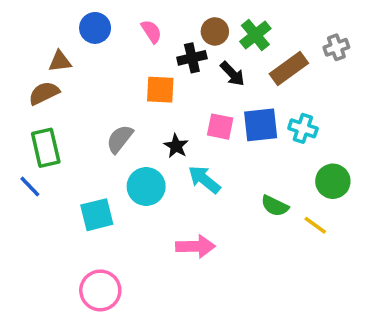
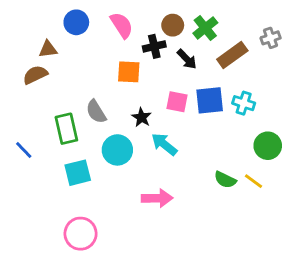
pink semicircle: (151, 31) -> (122, 25), size x1.4
gray semicircle: (120, 139) -> (96, 112), turned -70
green rectangle: (46, 148) -> (66, 129), moved
green semicircle: (275, 206) -> (225, 180), moved

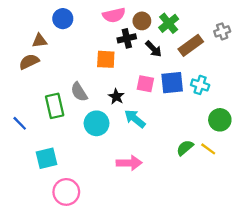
pink semicircle: (122, 25) -> (114, 15), moved, turned 110
cyan square: (78, 173) -> (46, 158), moved
green semicircle: (225, 180) -> (185, 148), turned 114

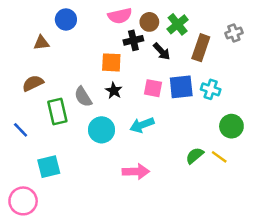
brown rectangle: (191, 45) -> (201, 48), turned -35
brown semicircle: (29, 62) -> (33, 83), moved
black star: (116, 97) -> (114, 91), moved
cyan arrow: (135, 119) -> (142, 125), turned -60
pink circle: (66, 192) -> (23, 201), moved

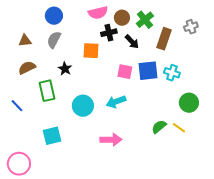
brown triangle: (41, 43) -> (25, 41), moved
black star: (114, 91) -> (65, 69), moved
gray semicircle: (83, 97) -> (54, 40), moved, turned 60
cyan square: (49, 167) -> (52, 136), moved

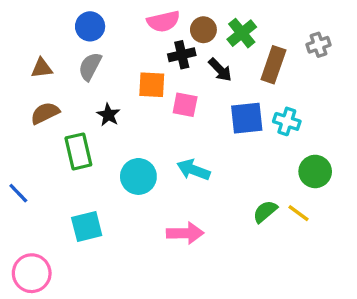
pink square: (125, 72) -> (185, 105), moved
cyan arrow: (116, 102) -> (193, 170), turned 42
blue line: (17, 106) -> (18, 193), moved

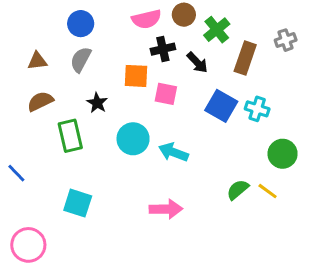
brown circle: (203, 30) -> (184, 15), moved
blue square: (247, 118) -> (221, 106), turned 36
cyan circle: (138, 176) -> (133, 139), moved
cyan square: (87, 227) -> (78, 203), turned 32

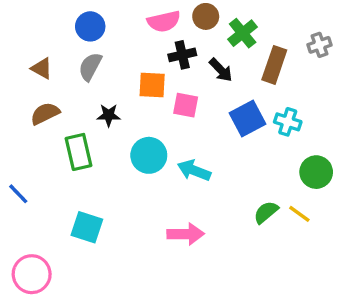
brown triangle: (37, 61) -> (42, 68), turned 36
black star: (97, 103) -> (109, 115), turned -30
blue square: (221, 106) -> (248, 119), turned 32

